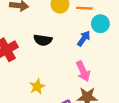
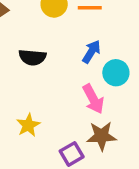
cyan circle: (100, 24) -> (116, 73), moved

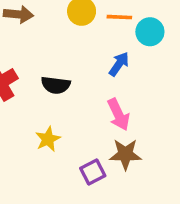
black semicircle: (32, 57) -> (56, 85), moved
cyan circle: (116, 73) -> (150, 32), moved

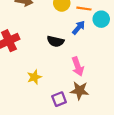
blue arrow: (119, 64) -> (79, 28), moved
black semicircle: (56, 85) -> (55, 41), moved

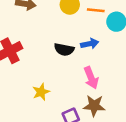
blue arrow: (79, 28) -> (90, 44), moved, turned 40

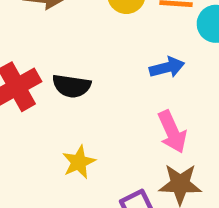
black semicircle: (64, 49) -> (71, 86), moved

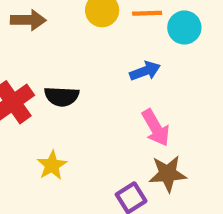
yellow star: (79, 162) -> (52, 165), moved

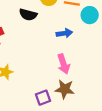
black semicircle: (62, 96) -> (28, 15), moved

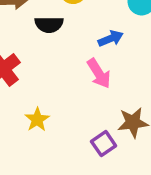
pink arrow: (64, 64) -> (99, 73), moved

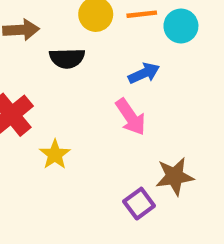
yellow star: (37, 120) -> (55, 154), moved

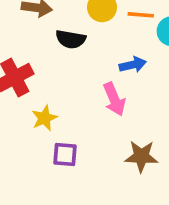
purple square: (139, 204) -> (65, 155), moved, turned 30

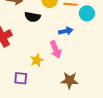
yellow star: (44, 118) -> (37, 60), moved
purple square: (65, 155) -> (21, 78), moved

